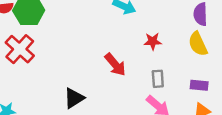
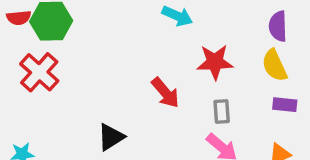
red star: (153, 41) -> (215, 62), size x1.5
purple rectangle: (199, 85) -> (285, 105), moved

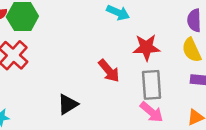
gray rectangle: (222, 111) -> (152, 85), size x1.6

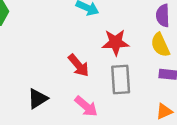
pink arrow: (152, 112) -> (86, 106), moved

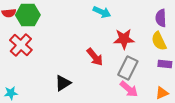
gray rectangle: (121, 79) -> (128, 68), turned 30
pink arrow: (86, 106) -> (129, 89), moved

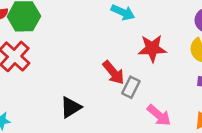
gray rectangle: (128, 68) -> (131, 87), moved, size x0.7

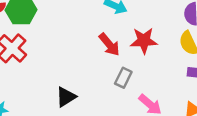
red arrow: (113, 72) -> (109, 44), moved

